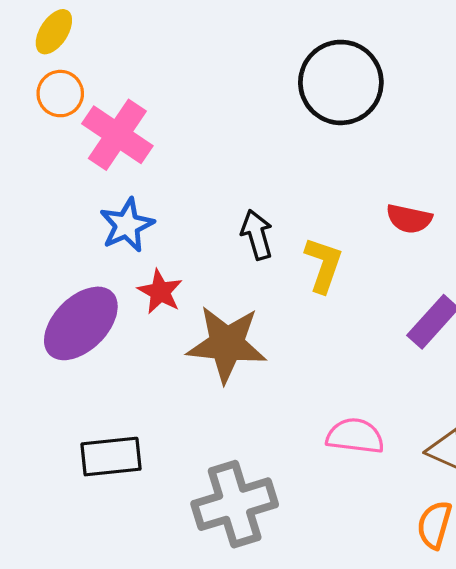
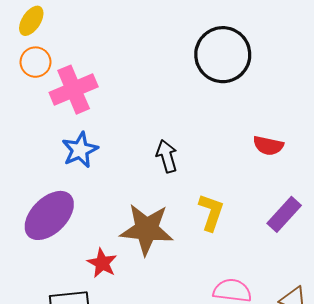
pink cross: (117, 135) -> (74, 90), turned 33
yellow L-shape: (323, 265) -> (211, 212), moved
red star: (160, 292) -> (102, 263), moved

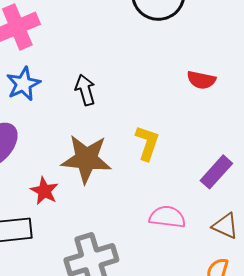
black arrow: (167, 156) -> (85, 90), moved
purple rectangle: (284, 214) -> (216, 172), moved

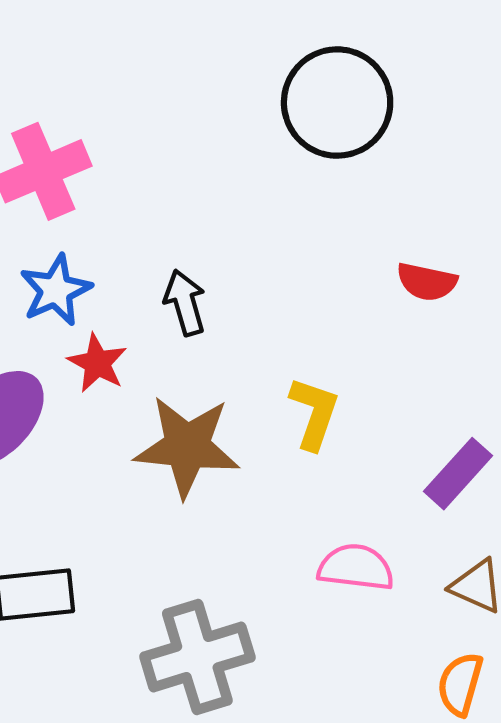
red star: (44, 191) -> (97, 363), moved

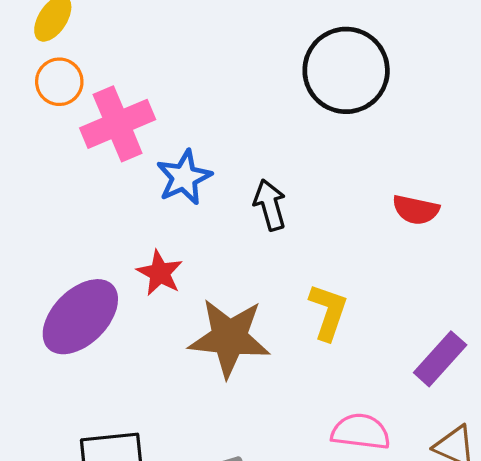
blue star: (56, 290) -> (184, 177), moved
black arrow: (185, 303) -> (270, 205), moved

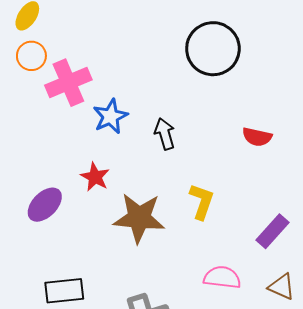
purple ellipse: (80, 317) -> (45, 205), size x0.7

